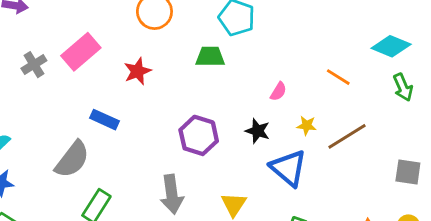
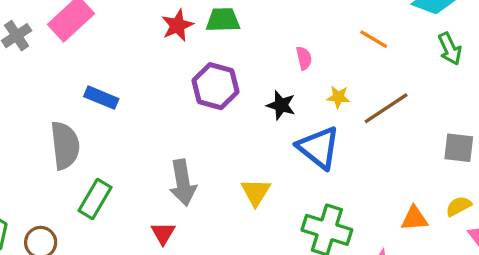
red star: (138, 71) -> (177, 25), moved
pink semicircle: (278, 91) -> (304, 58), turned -42
purple hexagon: (199, 135) -> (215, 86), moved
gray semicircle: (72, 159) -> (65, 145), turned -42

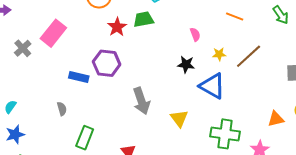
purple hexagon: (215, 86) -> (107, 63), moved
gray semicircle: (65, 145) -> (62, 109), size x0.5
gray arrow: (183, 183) -> (141, 101), moved

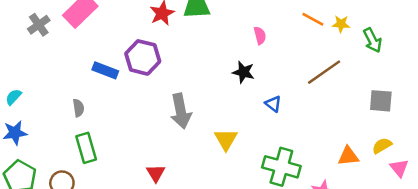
green arrow: (281, 15) -> (372, 40), moved
yellow star: (219, 54) -> (341, 24), moved
blue triangle: (212, 86) -> (273, 104), size x0.5
green rectangle: (85, 138) -> (86, 148), moved, turned -45

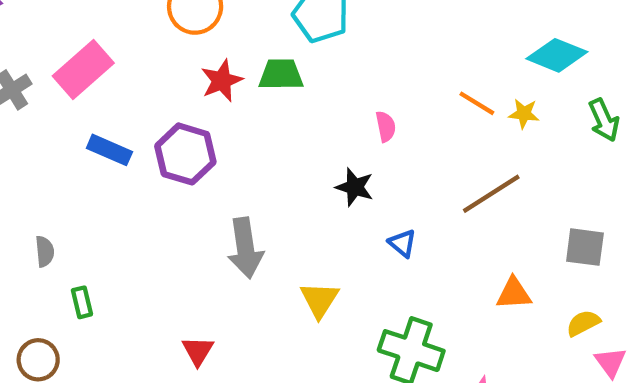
green arrow: (372, 40) -> (604, 120), moved
blue rectangle: (105, 70) -> (109, 150), moved
gray semicircle: (78, 108) -> (45, 251), moved
green rectangle: (86, 148) -> (82, 302), size x0.6
orange triangle: (348, 156) -> (514, 294), moved

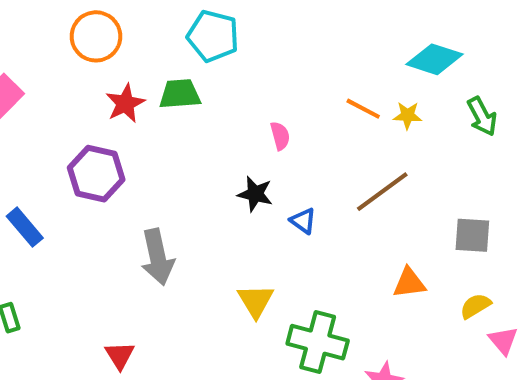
blue rectangle: (109, 150) -> (25, 227), moved, turned 30
blue triangle: (402, 243) -> (303, 221), moved
yellow triangle: (319, 300) -> (256, 301), moved

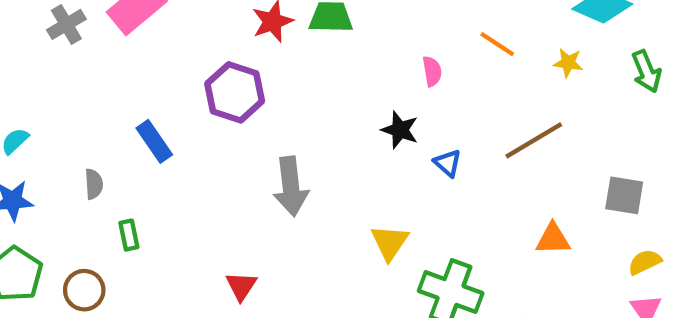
orange line: (363, 109) -> (497, 44), moved
yellow semicircle: (475, 306) -> (645, 262), moved

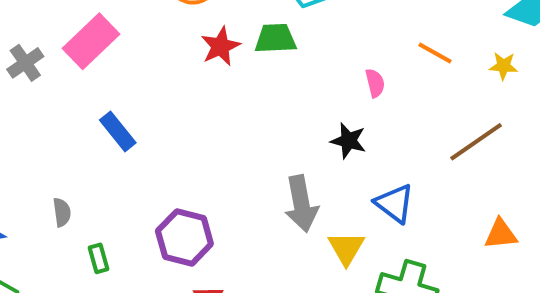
purple hexagon: (235, 92) -> (184, 237), moved
blue rectangle: (154, 141) -> (118, 131), moved
blue triangle: (448, 163) -> (395, 203), moved, size x1.5
gray arrow: (291, 186) -> (301, 204), moved

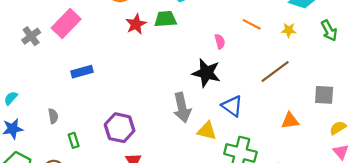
blue rectangle: (118, 131) -> (82, 72), turned -65
black star: (348, 141) -> (206, 73), size x1.5
yellow triangle: (346, 248) -> (207, 131), turned -45

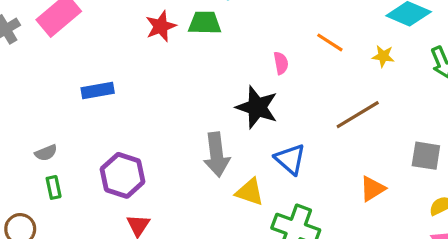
blue rectangle: (82, 72) -> (98, 91), moved
gray semicircle: (53, 116) -> (46, 153), moved, turned 72
orange triangle: (290, 121) -> (372, 189), turned -30

